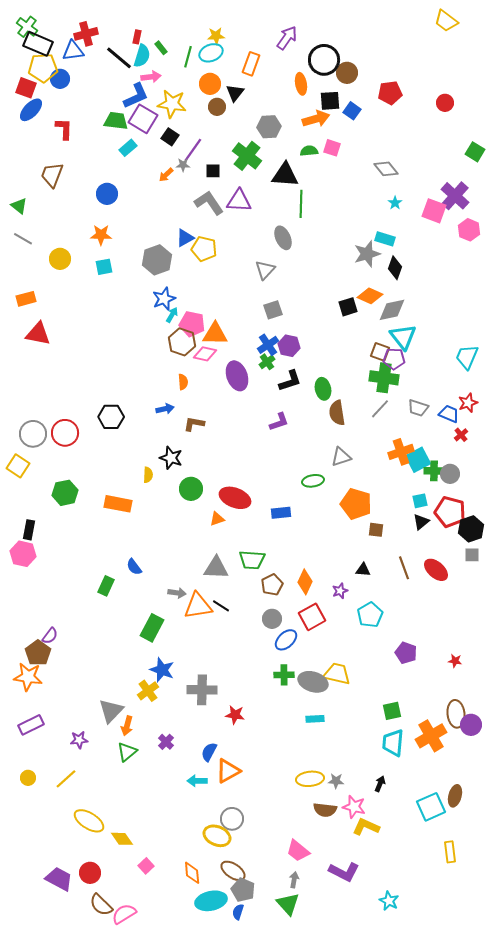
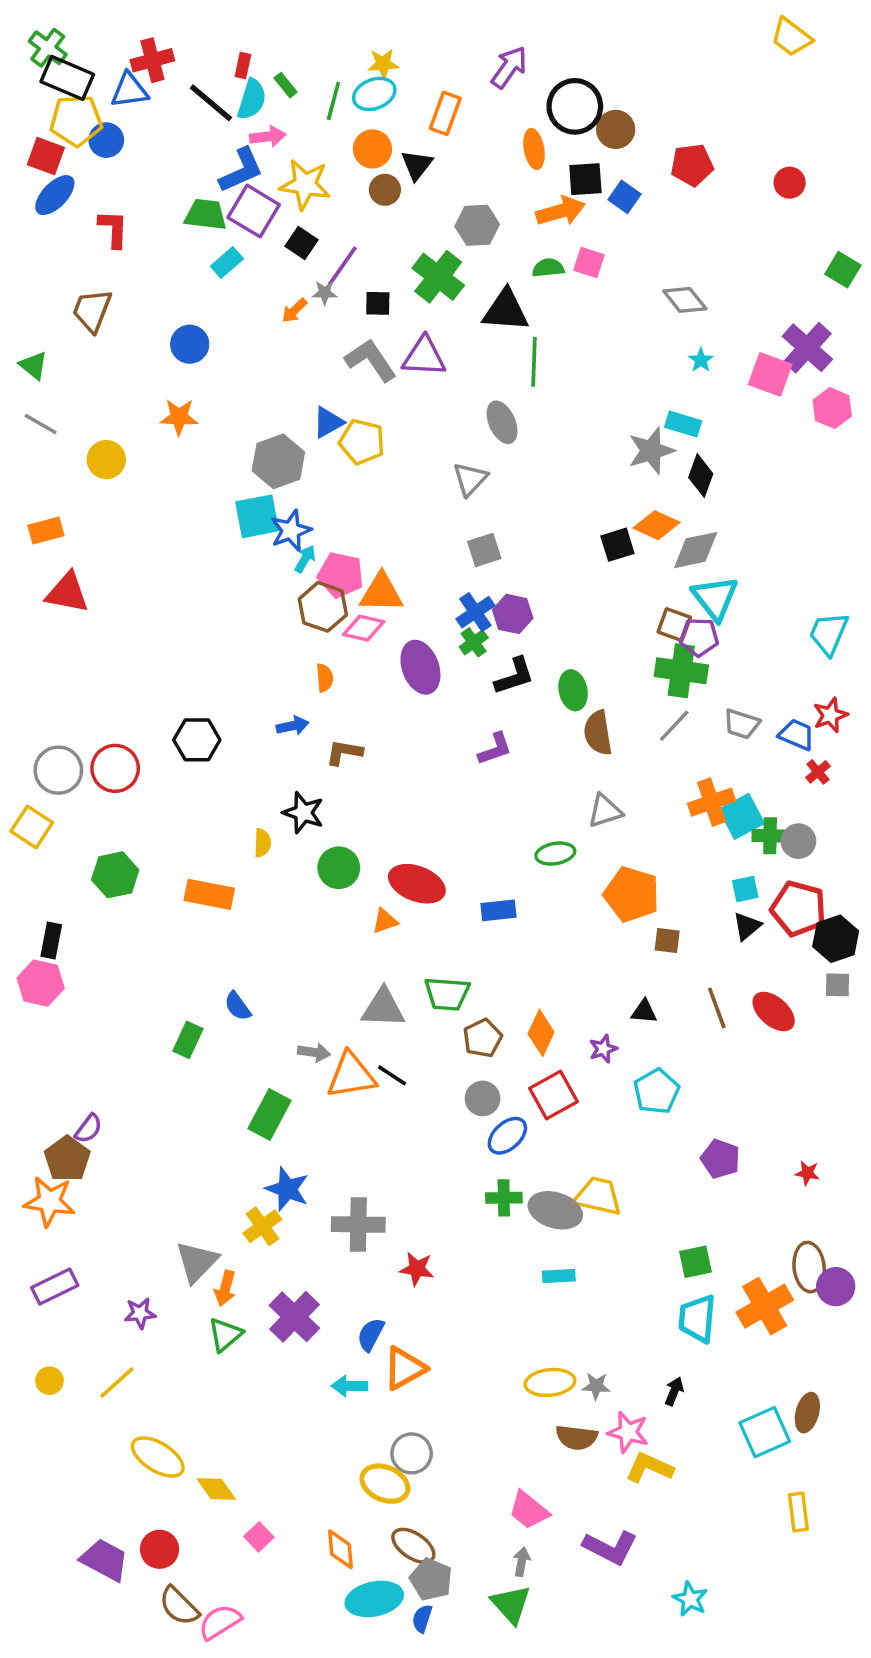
cyan square: (104, 267) -> (257, 516), moved, size x1.5
purple cross: (166, 742) -> (294, 1317), size x1.8

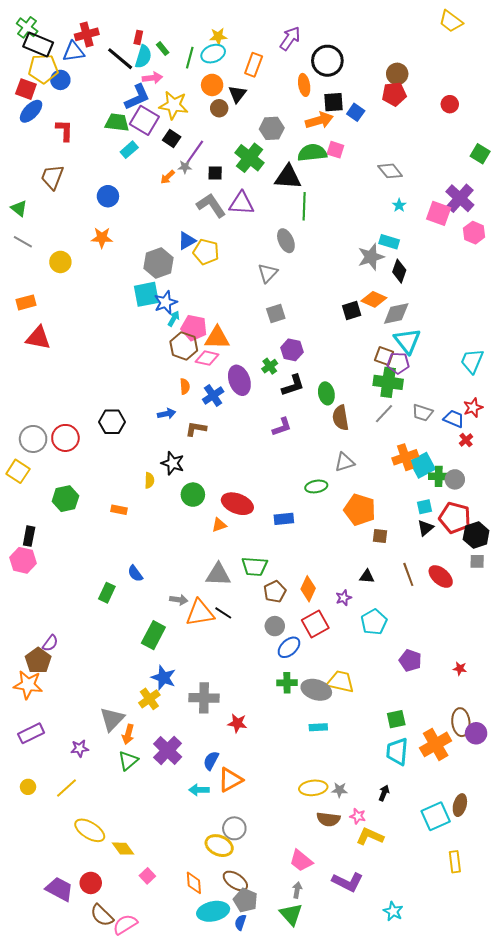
brown circle: (616, 129) -> (397, 74), moved
green semicircle: (548, 268) -> (312, 153), size x1.6
blue cross: (475, 612) -> (213, 395), moved
orange rectangle: (209, 894) -> (119, 510), size x0.6
pink star: (628, 1432) -> (358, 816), size x0.7

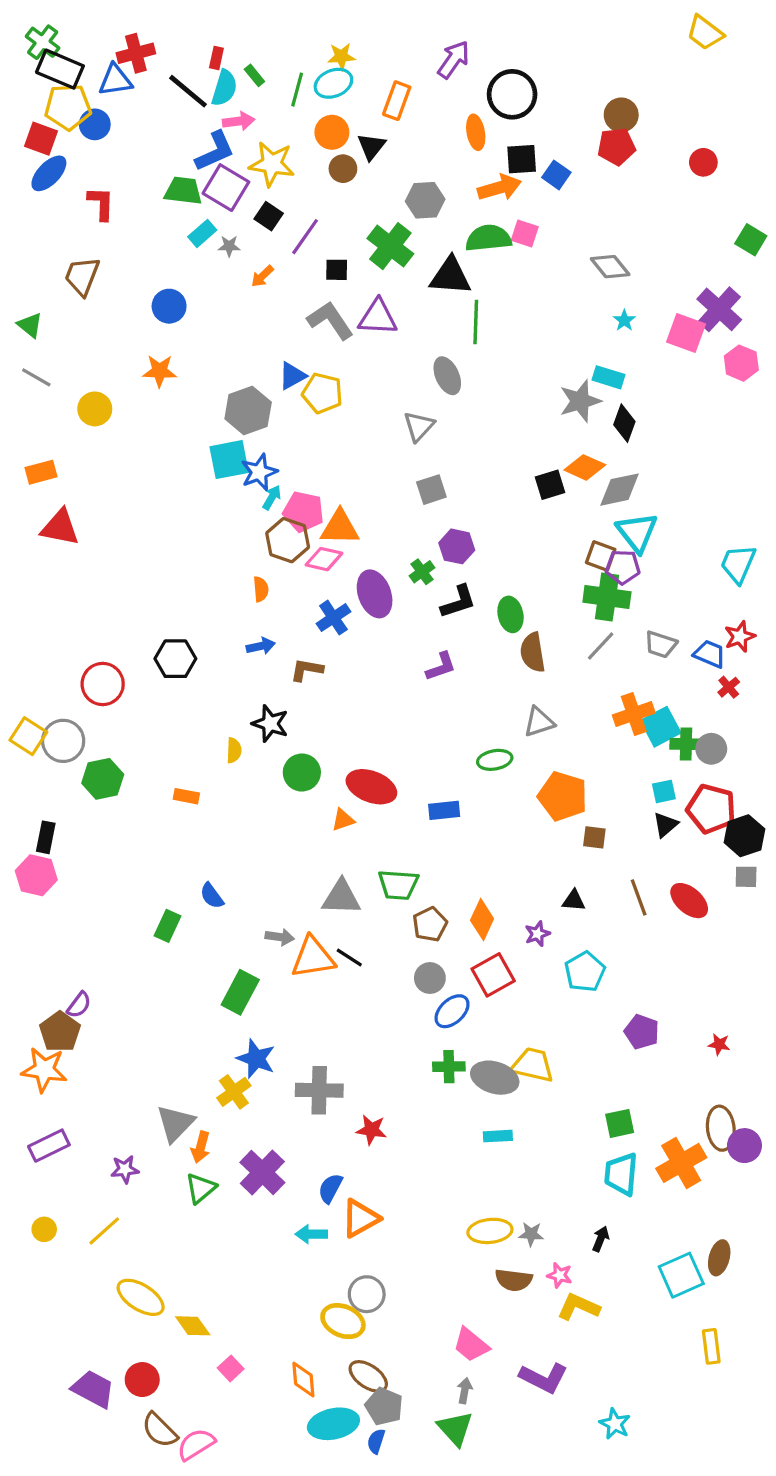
gray star: (185, 167) -> (229, 246), moved
orange semicircle: (185, 386) -> (261, 589), moved
gray circle: (33, 439) -> (63, 741), moved

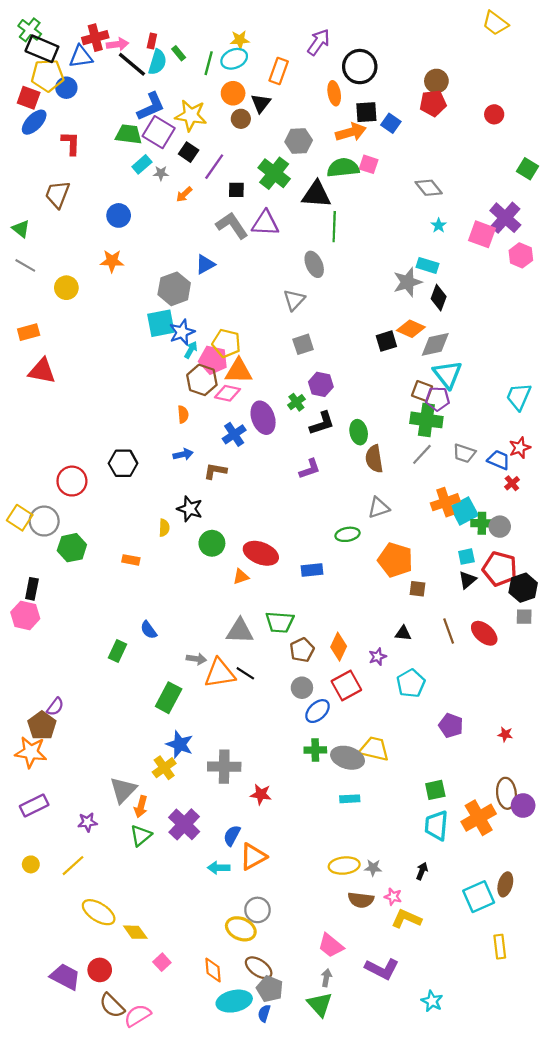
pink arrow: (239, 121) -> (117, 44), moved
yellow pentagon: (322, 393) -> (226, 343), moved

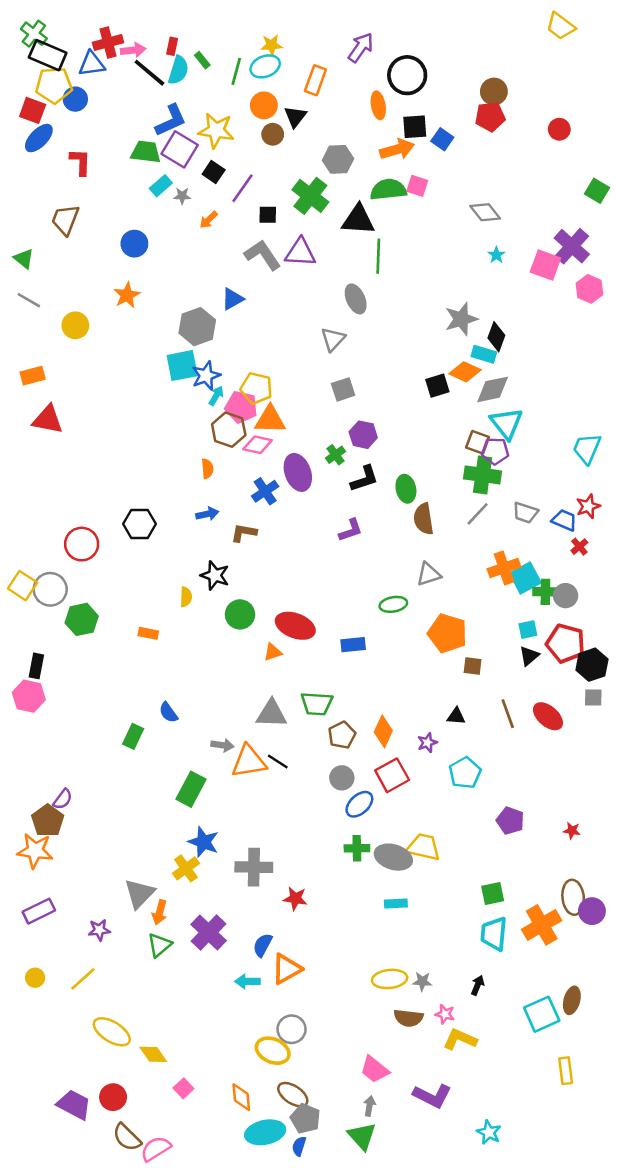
orange star: (112, 261) -> (127, 295), turned -30
cyan rectangle: (428, 265) -> (484, 354), moved

